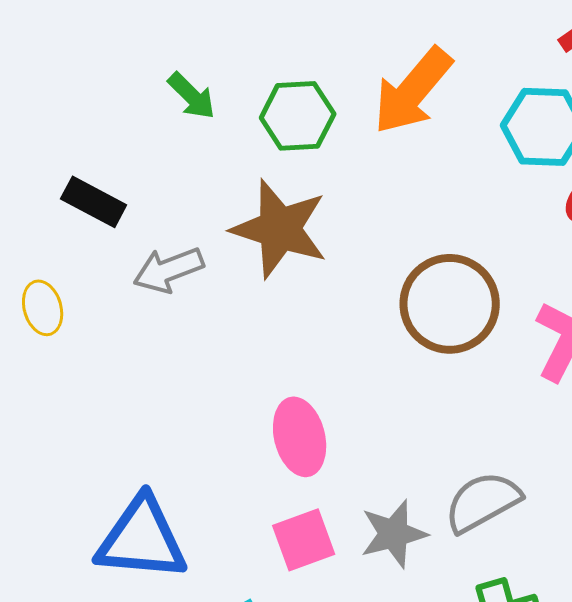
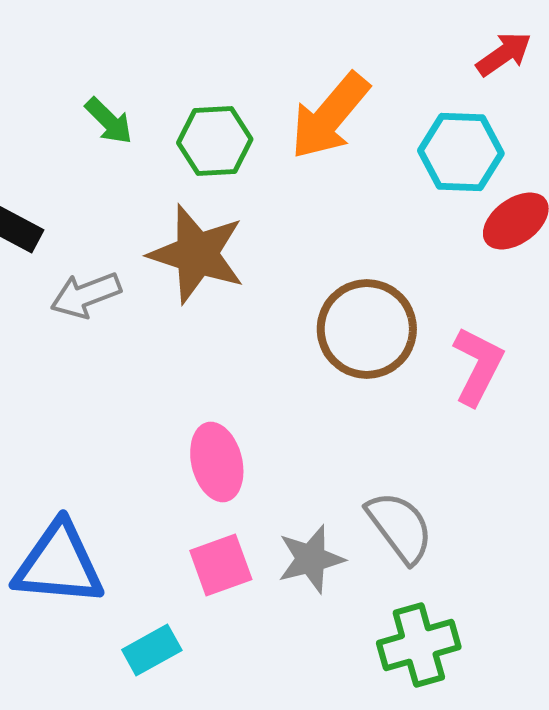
gray semicircle: (483, 502) -> (400, 527), turned 82

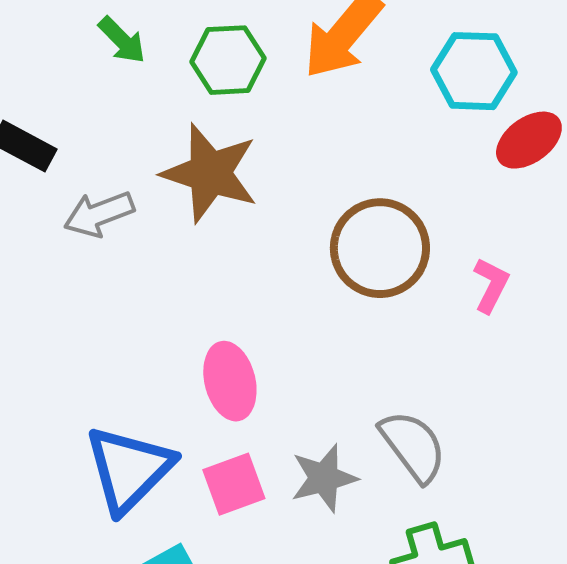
pink L-shape: (478, 366) -> (491, 285), size x0.7
blue triangle: (59, 564) -> (129, 469), moved, turned -50

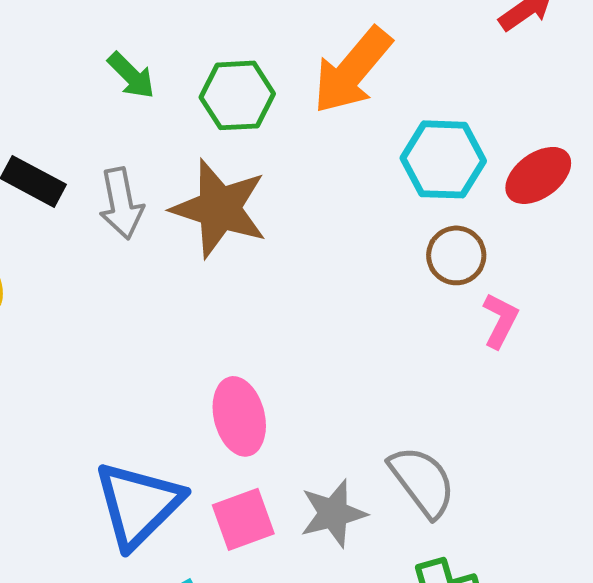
cyan hexagon: (474, 71) -> (443, 159), moved
gray arrow: (99, 214) -> (121, 203), moved, turned -80
brown circle: (380, 248) -> (456, 255), moved, size x0.6

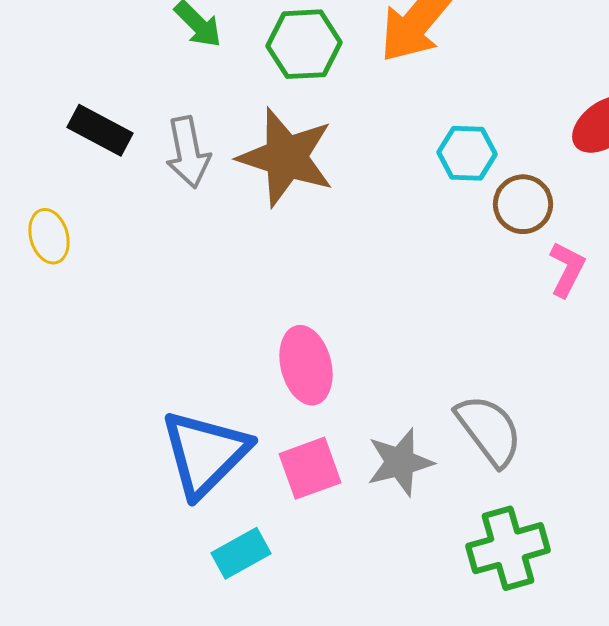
cyan hexagon: (443, 159) -> (467, 153), moved, size x0.7

